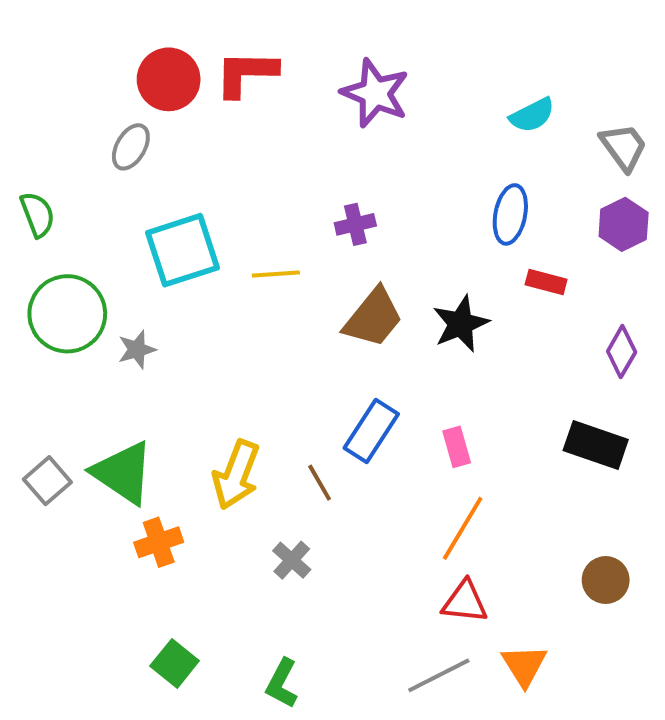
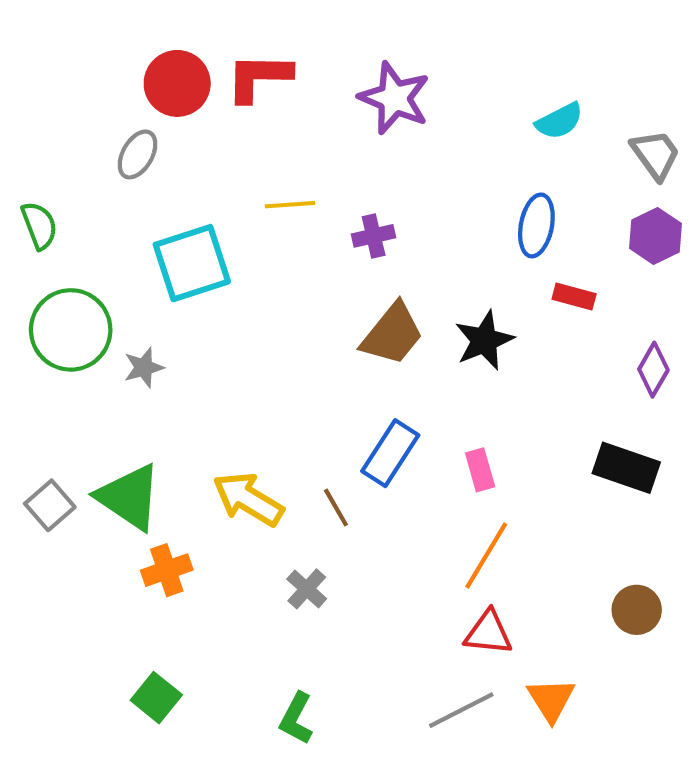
yellow line: (276, 274) -> (290, 205), moved
yellow arrow: (236, 475) -> (248, 499), turned 100
green square: (175, 663) -> (156, 698), moved

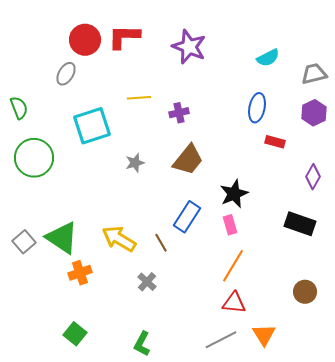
gray trapezoid: (655, 154) -> (314, 74), turned -68
black star: (484, 340) -> (234, 194), moved
gray star: (144, 368) -> (135, 163), moved

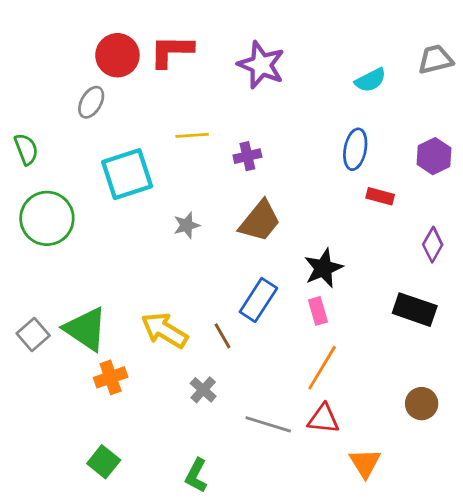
gray trapezoid: (314, 74) -> (435, 59), moved
gray line: (221, 340) -> (268, 424), moved, turned 44

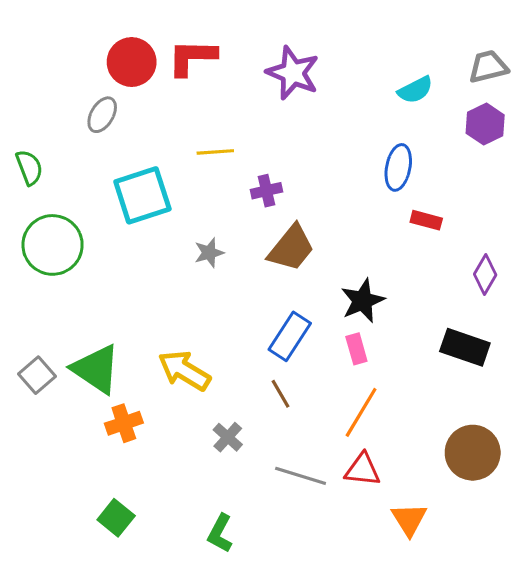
purple cross: (247, 156) -> (266, 191), moved
purple hexagon: (434, 156) -> (485, 124), moved
brown line: (223, 336) -> (280, 394), moved
brown circle: (422, 404) -> (473, 453), size x1.5

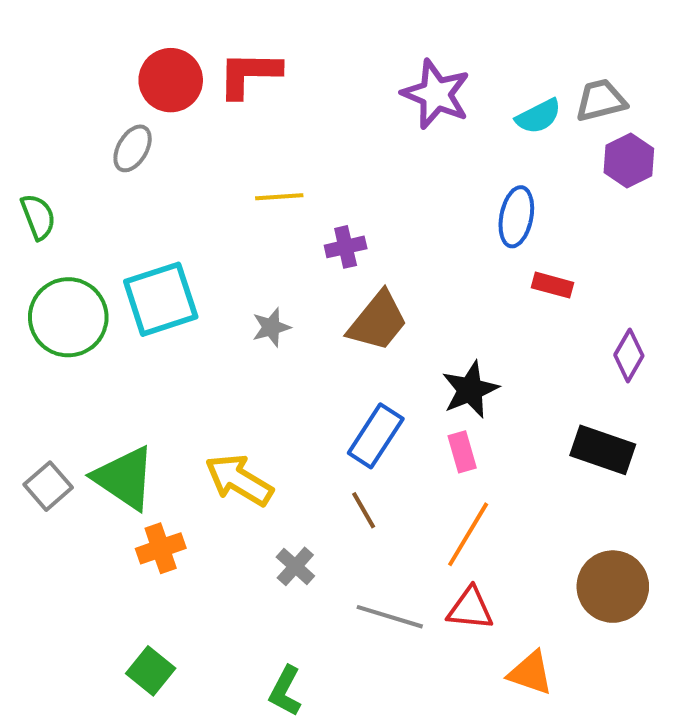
gray trapezoid: (488, 67) -> (601, 100), moved
purple star: (293, 73) -> (436, 94), moved
cyan square: (142, 195) -> (161, 299), moved
orange triangle: (409, 519) -> (530, 673), turned -39

